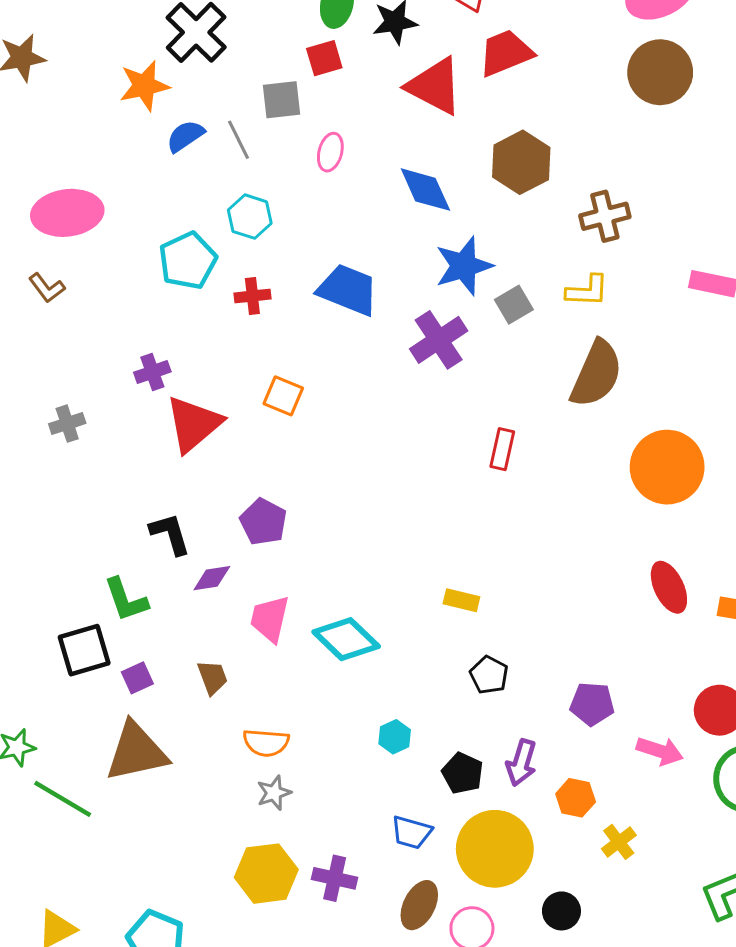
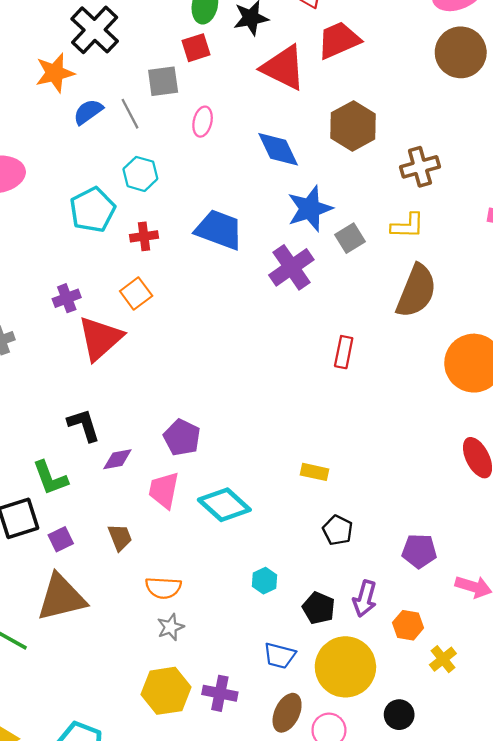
orange square: (283, 396) -> (136, 293), moved, turned 32
purple pentagon: (263, 522) -> (182, 437), moved

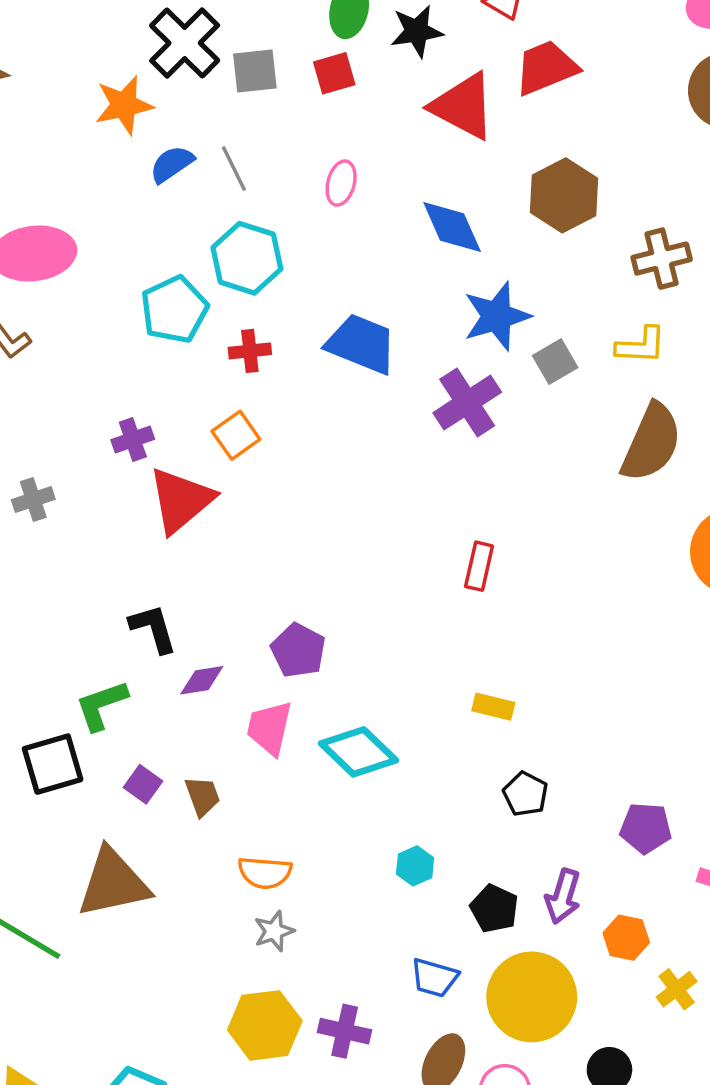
gray square: (163, 81) -> (255, 71), moved
cyan hexagon: (140, 174) -> (247, 258), size x1.4
red rectangle: (344, 352) -> (479, 566), moved
green L-shape: (50, 478) -> (101, 705), turned 90
purple square: (61, 539) -> (143, 784), moved, turned -30

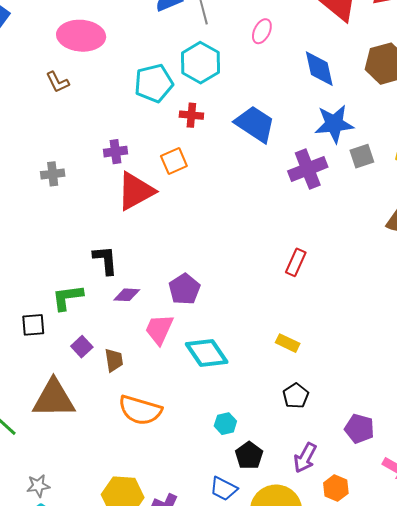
black square: (53, 764) -> (33, 325), size x0.7
orange semicircle: (265, 873) -> (140, 410), size x1.4
black pentagon: (494, 909) -> (249, 455), moved
gray star: (274, 931) -> (38, 486), moved

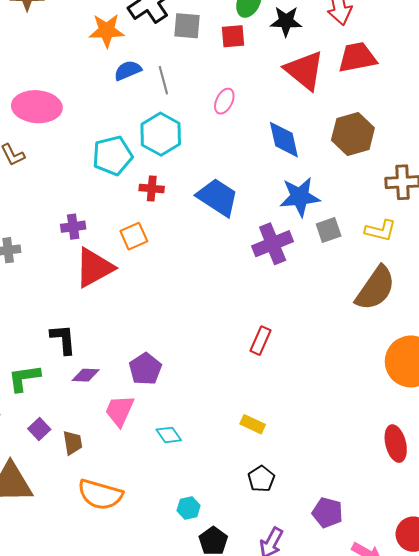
cyan diamond: (207, 353) -> (169, 435), size x0.6

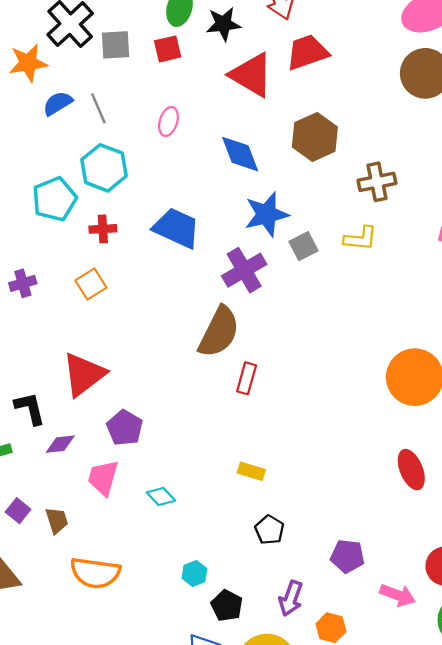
red triangle: (94, 268) -> (84, 374), moved
brown semicircle: (375, 288) -> (219, 332), moved

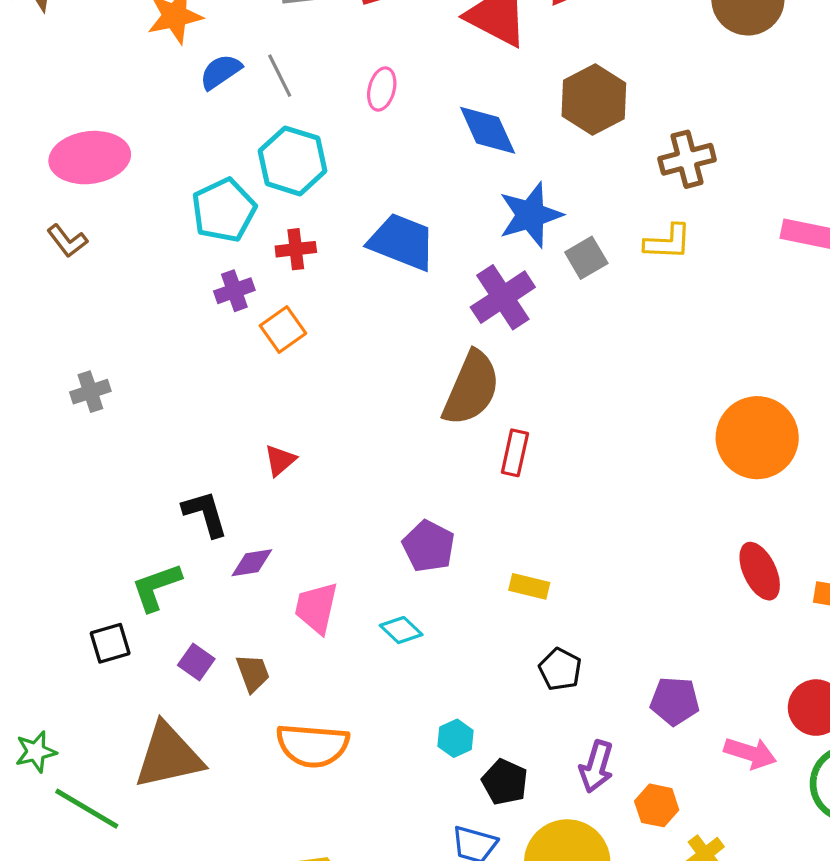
purple cross: (23, 283) -> (234, 291), moved
red triangle: (84, 374) -> (280, 460), size x0.5
purple pentagon: (125, 428) -> (429, 546), moved

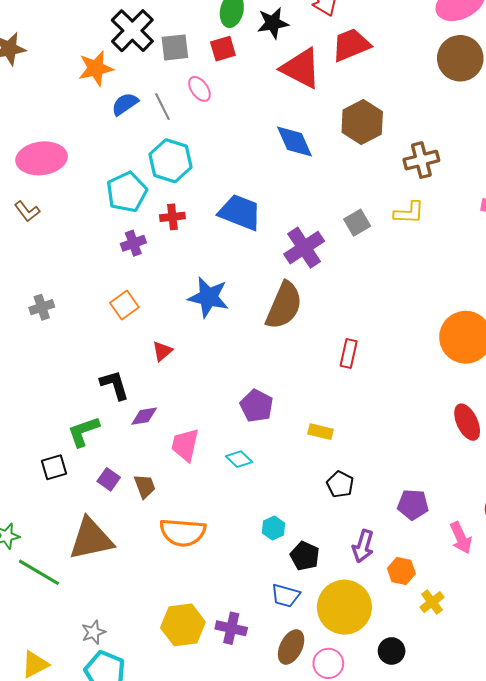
pink ellipse: (382, 89) -> (199, 89), moved, turned -50
blue star: (530, 215) -> (208, 297), moved, turned 30
orange square: (283, 329) -> (124, 305), moved
red rectangle: (515, 453) -> (349, 353), moved
pink arrow: (750, 753) -> (461, 538), turned 48

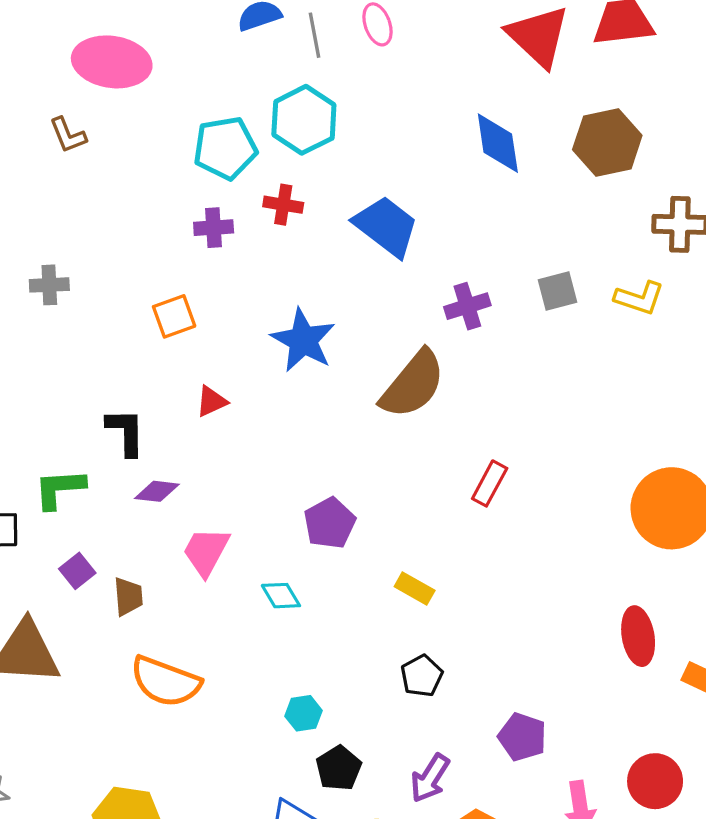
purple cross: (304, 248) -> (467, 306), size x0.7

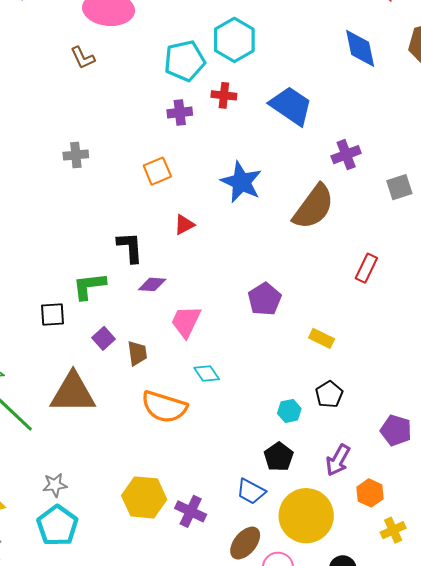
gray square: (557, 291) -> (399, 187), moved
cyan diamond: (281, 596) -> (207, 374), moved
cyan hexagon: (304, 713) -> (289, 411), moved

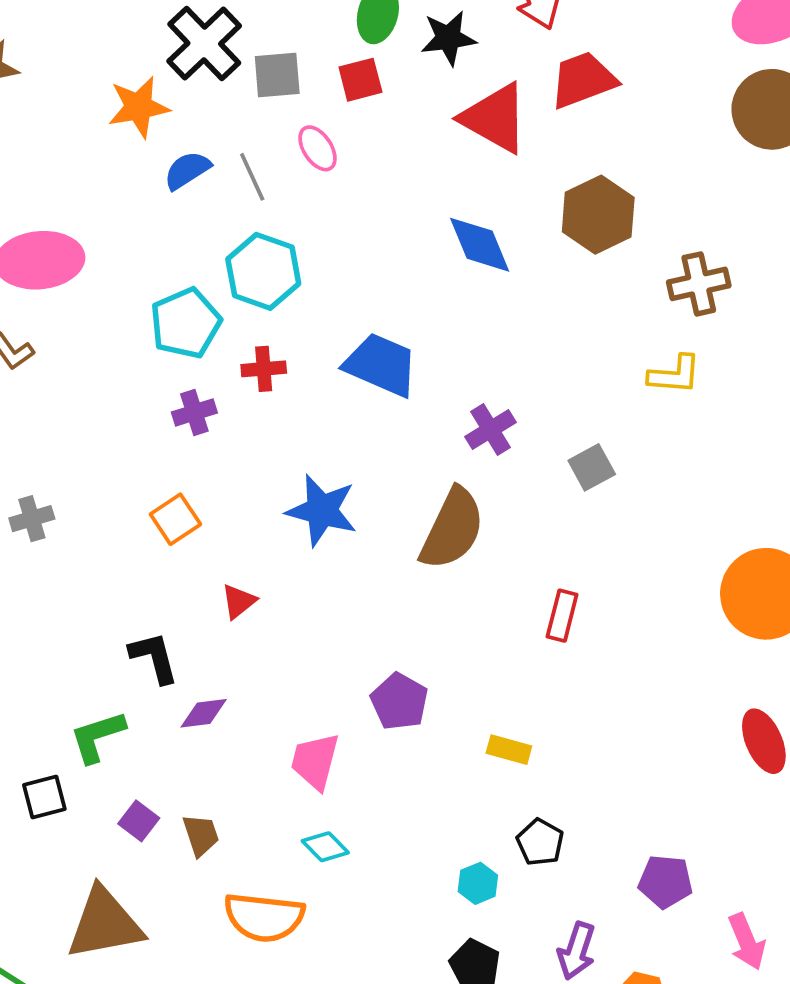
pink trapezoid: (186, 322) -> (315, 761), moved

